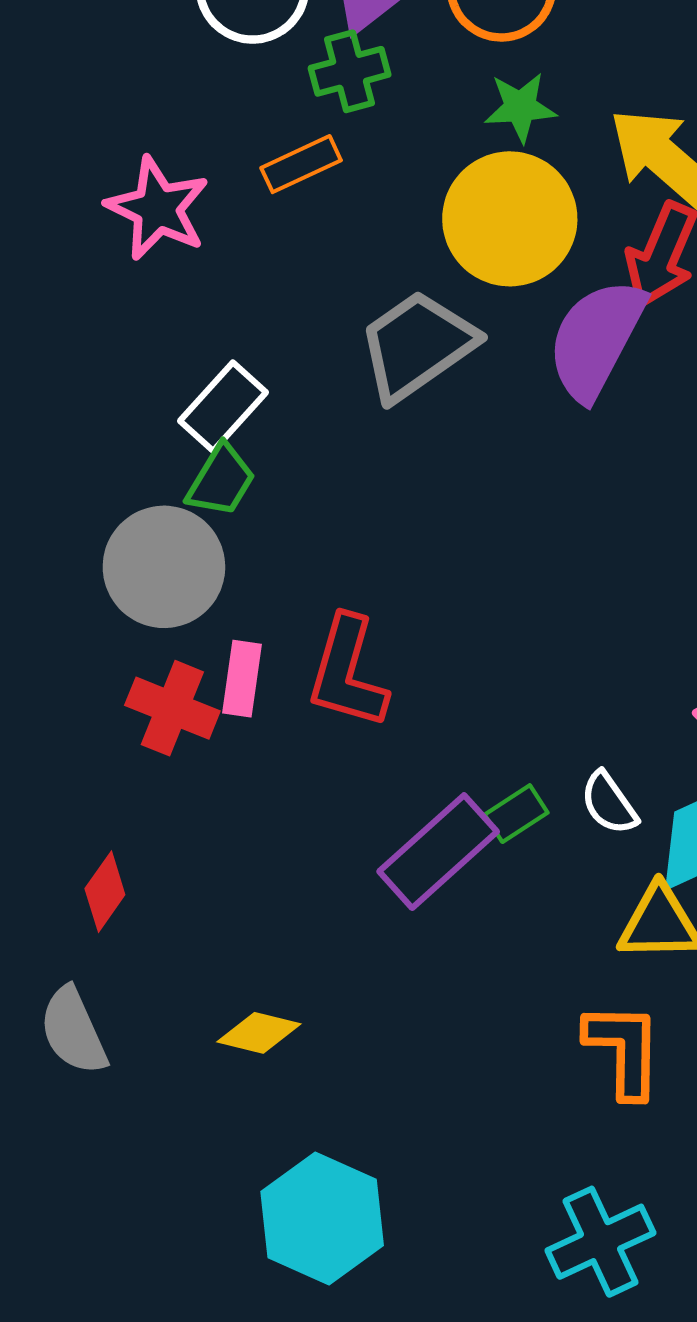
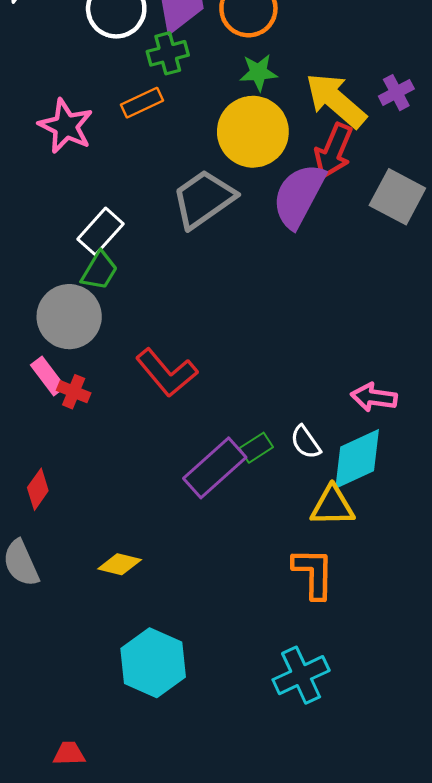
red L-shape: (347, 672) -> (167, 373), turned -56
pink rectangle: (242, 679) -> (48, 376), moved, turned -45
red cross: (172, 708) -> (74, 392), size x0.7

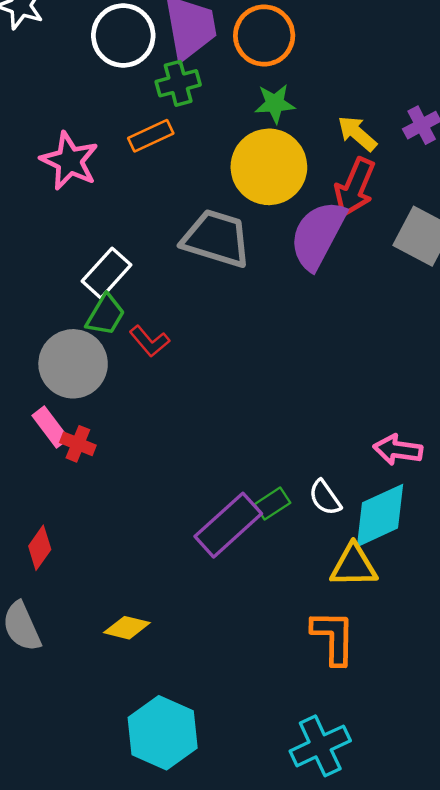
yellow arrow: (336, 100) -> (357, 133), size x0.6
gray trapezoid: (204, 199) -> (216, 238), turned 52
red L-shape: (167, 373) -> (150, 341), moved, size x0.6

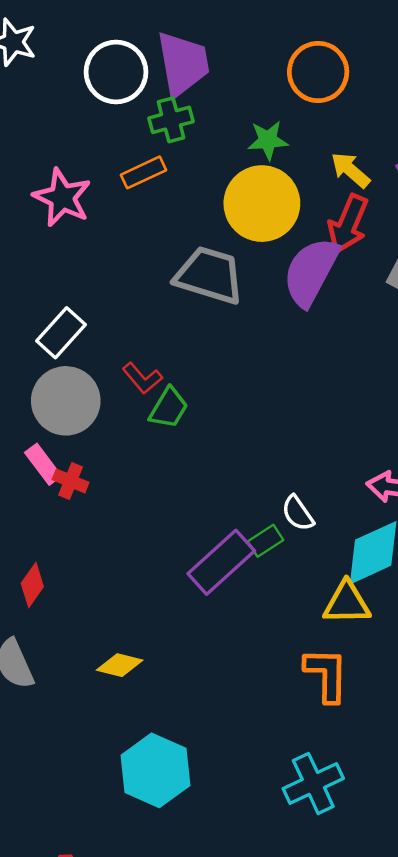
orange circle: (264, 36) -> (318, 72), moved
white rectangle: (107, 273) -> (61, 333), moved
green trapezoid: (105, 315) -> (169, 408), moved
white semicircle: (325, 498) -> (298, 513), moved

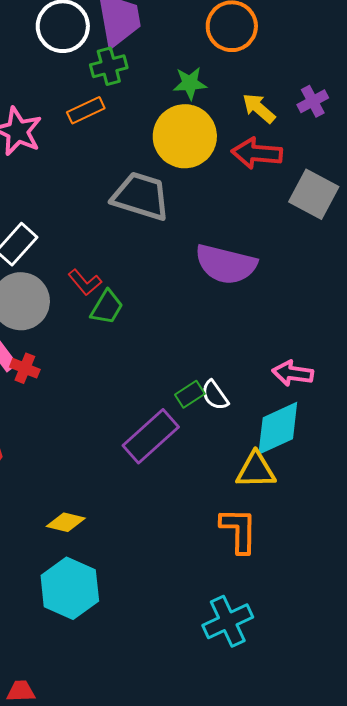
red arrow: (348, 224) -> (257, 153), turned 72
purple semicircle: (311, 272) -> (226, 264), moved, turned -104
green rectangle: (265, 541) -> (190, 394), moved
cyan hexagon: (155, 770) -> (70, 588), moved

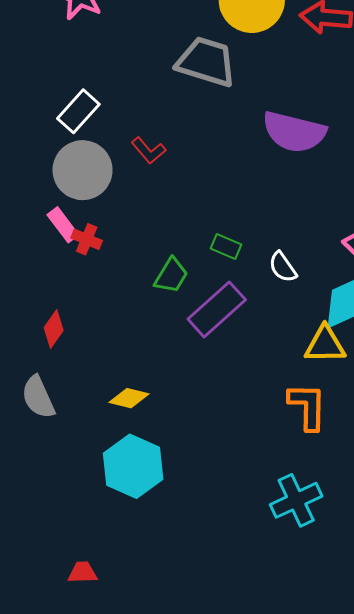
green trapezoid: (107, 307) -> (171, 275), moved
green rectangle: (190, 394) -> (226, 246), moved, turned 56

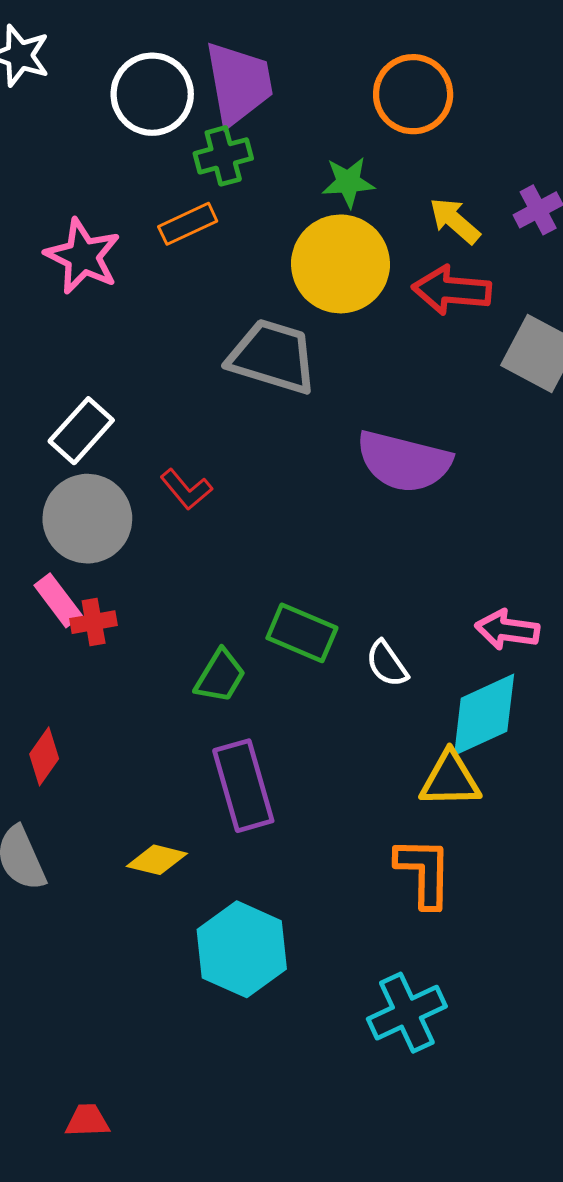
red cross: (87, 239) -> (94, 622), turned -32
green rectangle: (226, 246) -> (302, 633), size x1.5
purple rectangle: (217, 309) -> (243, 786), moved, turned -64
cyan hexagon: (133, 466) -> (242, 949), moved

